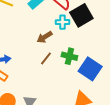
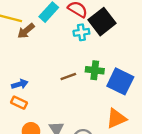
brown arrow: (45, 37) -> (26, 31), moved
brown line: (46, 58) -> (68, 76), turned 40

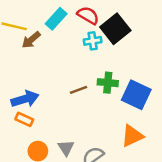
blue arrow: (20, 84) -> (25, 99), size x1.5

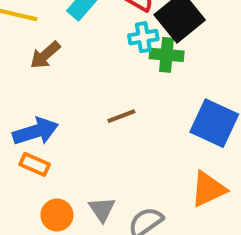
brown arrow: (31, 40) -> (45, 55), moved
green cross: (108, 83) -> (167, 55), moved

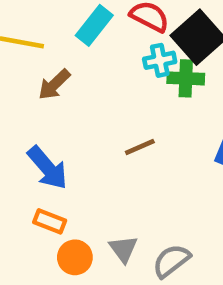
blue arrow: (36, 131) -> (48, 168), turned 69
orange rectangle: (35, 164) -> (50, 221), moved

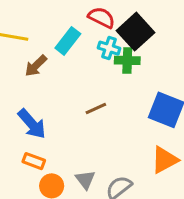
cyan rectangle: (94, 25) -> (68, 41), moved
cyan cross: (160, 60) -> (109, 48), turned 30

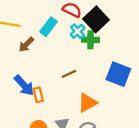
cyan cross: (109, 48) -> (78, 31), turned 32
orange triangle: (165, 160) -> (87, 103), moved
orange rectangle: (34, 161) -> (38, 95), moved, turned 56

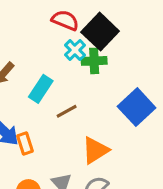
cyan rectangle: (48, 27) -> (41, 89), moved
blue square: (118, 74) -> (137, 107), turned 30

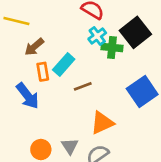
black square: (100, 32) -> (135, 32), moved
orange rectangle: (25, 144) -> (43, 72), moved

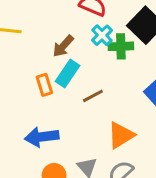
brown arrow: (34, 47) -> (63, 46), moved
blue arrow: (28, 96) -> (42, 137), moved, turned 128

